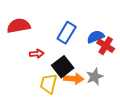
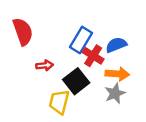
red semicircle: (19, 26) -> (23, 32), turned 80
red cross: (106, 46) -> (93, 56), moved
orange arrow: (74, 79) -> (117, 74), moved

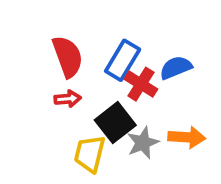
red semicircle: (23, 32) -> (68, 57), moved
orange arrow: (117, 74) -> (187, 137), moved
gray star: (115, 93) -> (143, 143), moved

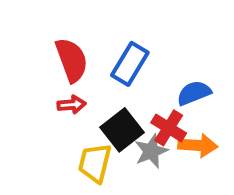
blue semicircle: (176, 68) -> (194, 93), moved
red cross: (141, 84) -> (169, 128), moved

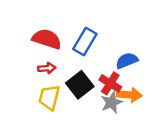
red semicircle: (72, 60) -> (47, 39), turned -52
gray star: (151, 151) -> (112, 102), moved
yellow trapezoid: (95, 163) -> (49, 97), moved

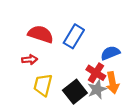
red arrow: (47, 68) -> (30, 60), moved
black square: (80, 85) -> (75, 92), moved
orange arrow: (129, 95) -> (112, 83), turned 75

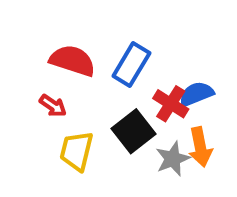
red arrow: (30, 60) -> (53, 106), turned 40
red cross: (96, 73) -> (171, 104), moved
black square: (75, 92) -> (133, 131), moved

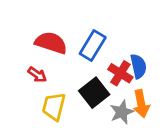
blue semicircle: (196, 94) -> (138, 66), turned 100

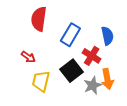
red semicircle: (51, 43) -> (39, 19), moved, turned -100
blue semicircle: (138, 66) -> (107, 36), moved

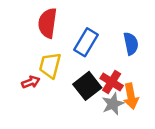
red cross: (92, 56) -> (112, 82), moved
red arrow: (28, 57) -> (31, 82), moved, turned -56
yellow trapezoid: (41, 81) -> (50, 65), moved

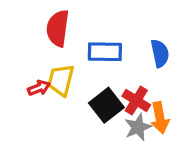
blue rectangle: (86, 42) -> (105, 52), turned 60
red arrow: (31, 82) -> (39, 88), moved

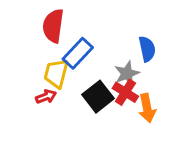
blue rectangle: (105, 52) -> (78, 53), moved, turned -48
red arrow: (39, 88) -> (46, 97), moved
gray star: (138, 127) -> (127, 73), moved

